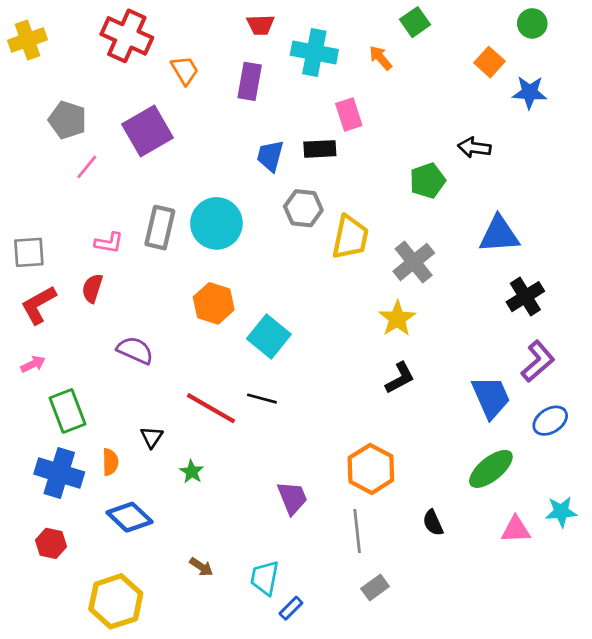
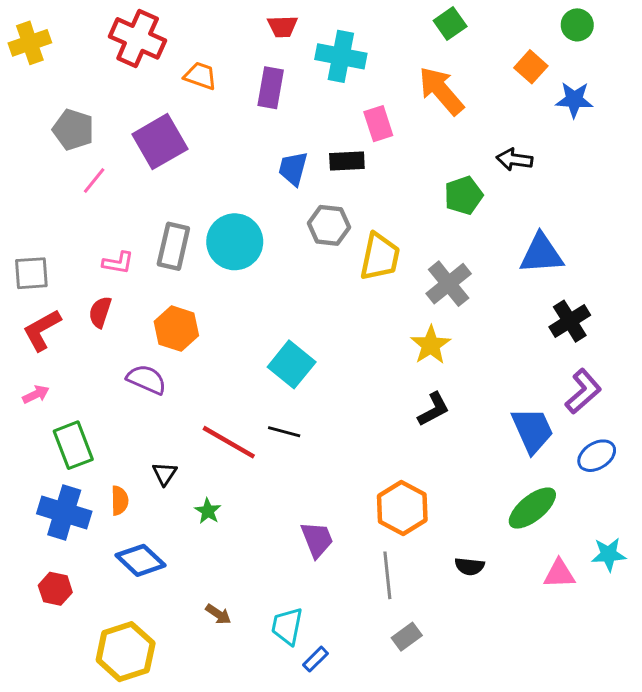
orange arrow: (381, 58) -> (441, 91), moved, size x1.8
orange trapezoid: (185, 70) -> (200, 76), turned -40
orange hexagon: (214, 303) -> (176, 329), moved
black semicircle: (433, 523) -> (470, 566), turned -60

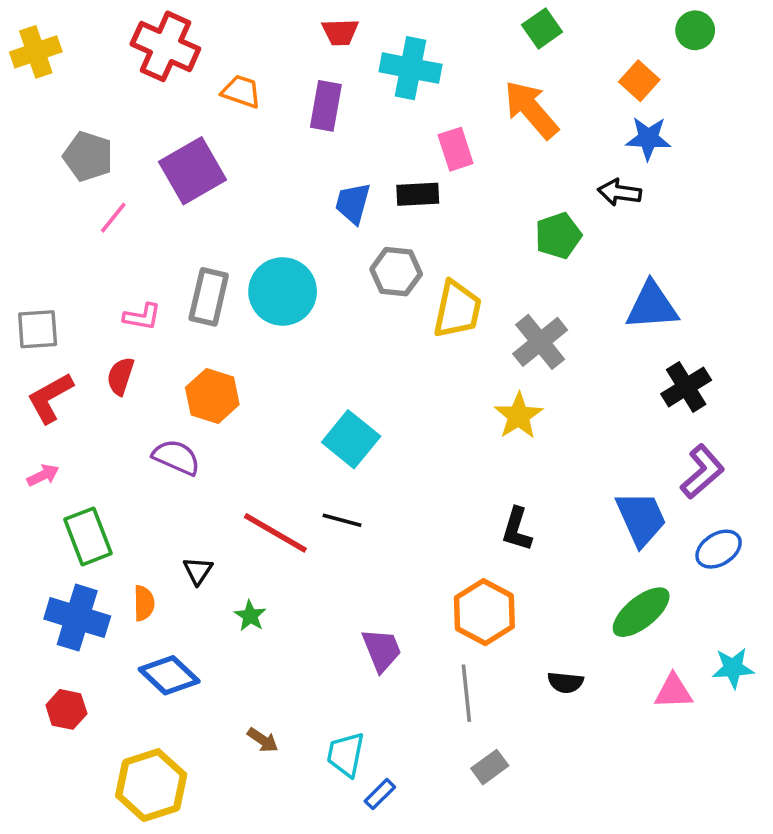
blue star: (574, 100) -> (648, 138), moved
black L-shape: (434, 409) -> (517, 529), moved, turned 135

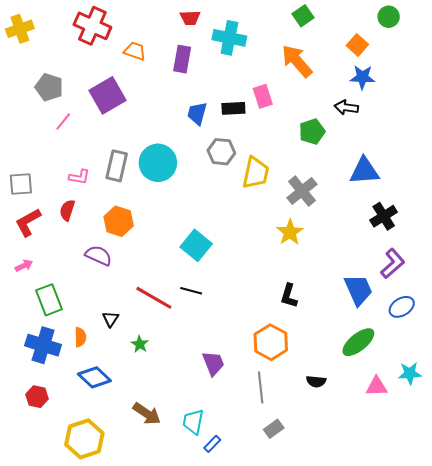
pink rectangle: (456, 149) -> (263, 96), moved
brown arrow: (263, 740) -> (147, 414), size x1.6

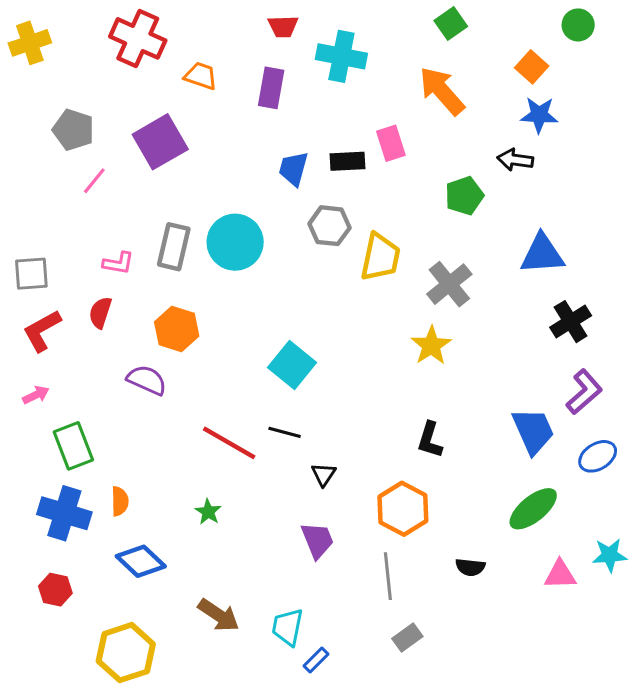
black triangle: (111, 319) -> (323, 474), moved

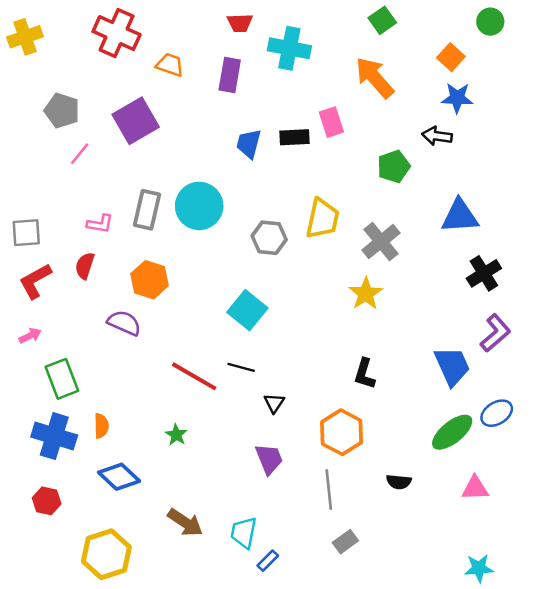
gray hexagon: (329, 226) -> (269, 238), moved
blue ellipse: (598, 456) -> (497, 413), moved
cyan star: (610, 555) -> (479, 568), moved

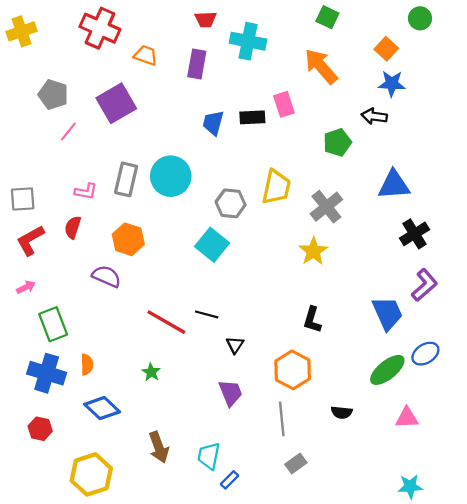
green square: (382, 20) -> (327, 17), turned -30
cyan square: (247, 310) -> (212, 245), moved
brown arrow: (185, 522) -> (159, 447), turned 36

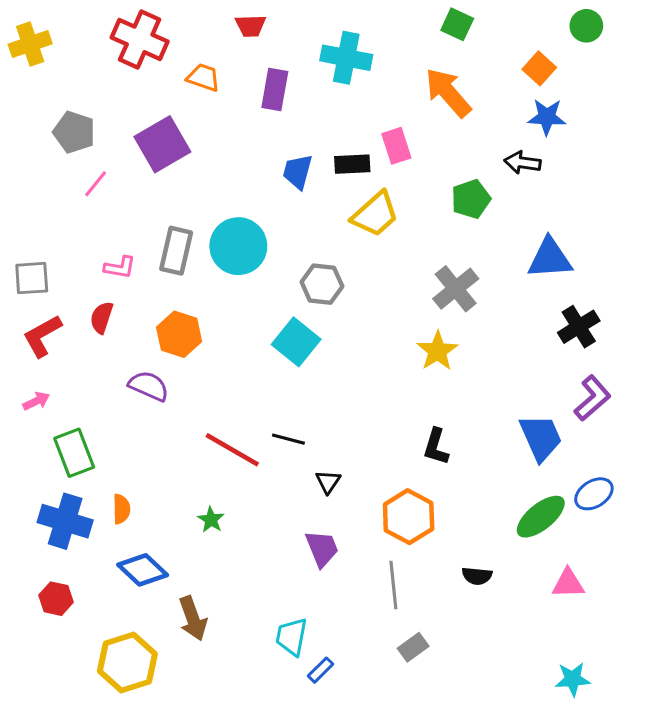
red trapezoid: (206, 19) -> (251, 26), moved
yellow trapezoid: (276, 187) -> (375, 214), moved, turned 36
brown arrow: (159, 447) -> (193, 618), moved

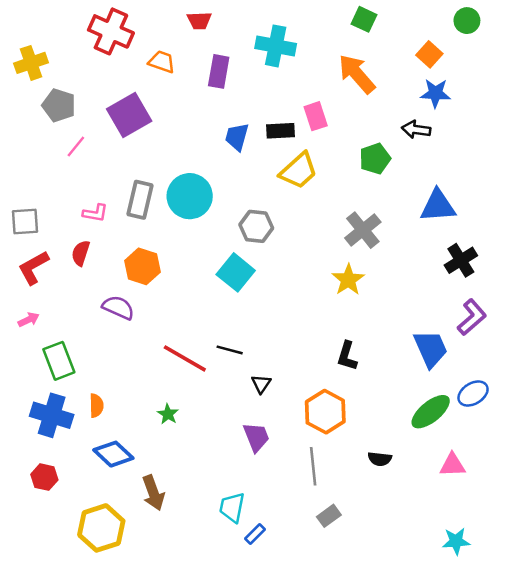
yellow cross: (30, 44) -> (31, 63), moved

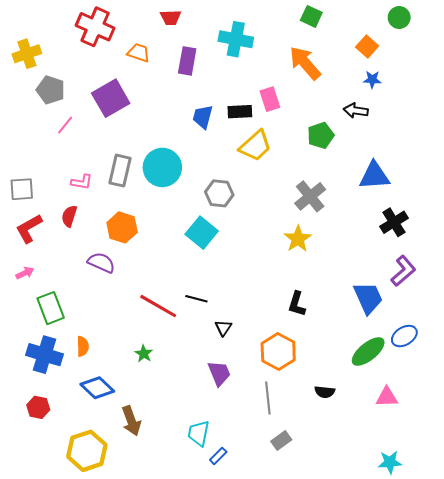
blue star: (435, 93) -> (372, 80), size x0.7

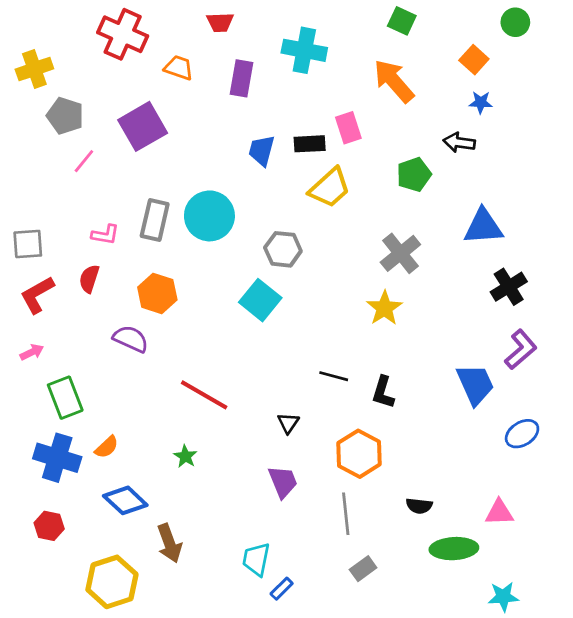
black line: (196, 299) -> (334, 376), moved
orange semicircle: (83, 346) -> (107, 447), turned 48
green ellipse: (368, 352) -> (454, 549), moved, turned 36

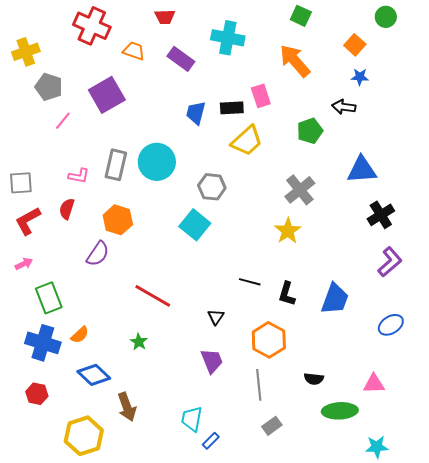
purple rectangle: (242, 78) -> (181, 59), turned -64
purple semicircle: (131, 339) -> (98, 254), turned 100
blue trapezoid: (475, 384) -> (335, 299), moved, turned 44

